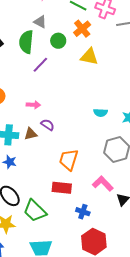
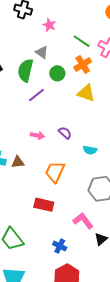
pink arrow: (33, 105) -> (37, 135), moved
purple semicircle: (48, 125) -> (65, 133), moved
orange trapezoid: (69, 160) -> (55, 172), moved
red rectangle: (62, 188) -> (44, 205), moved

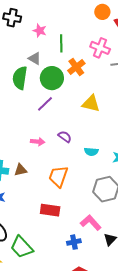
green line: (82, 41) -> (61, 43), moved, turned 60
green circle: (57, 73) -> (52, 78), size x1.5
yellow triangle: (86, 93) -> (91, 104), moved
purple line: (36, 95) -> (45, 104), moved
blue cross: (60, 246) -> (74, 242), moved, turned -32

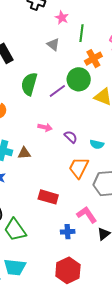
green semicircle: (20, 78) -> (29, 84), moved
green circle: (52, 78) -> (79, 79), moved
purple semicircle: (65, 137) -> (71, 137), moved
orange trapezoid: (58, 176) -> (79, 168), moved

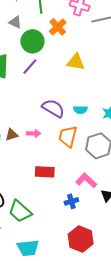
green circle: (79, 79) -> (32, 41), moved
pink arrow: (45, 127) -> (34, 133), moved
purple semicircle: (71, 137) -> (53, 108), size x1.6

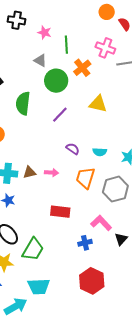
purple line: (30, 67) -> (60, 115), moved
purple semicircle: (53, 108) -> (73, 149), size x0.6
green trapezoid: (20, 211) -> (33, 249), turned -105

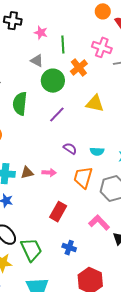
red rectangle: (60, 212) -> (58, 212), turned -66
blue cross: (85, 243) -> (69, 248), moved, turned 32
green trapezoid: (33, 249) -> (31, 250), turned -55

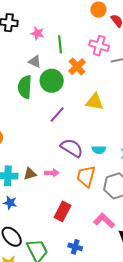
green semicircle: (20, 104) -> (25, 87), moved
purple semicircle: (70, 149) -> (72, 148), size x1.6

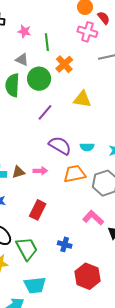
pink cross: (99, 46) -> (87, 32), moved
orange trapezoid: (86, 176) -> (75, 174), turned 65
red rectangle: (63, 211) -> (38, 210), moved

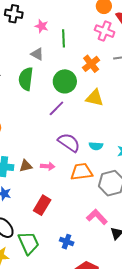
orange cross: (64, 64) -> (91, 64), moved
green circle: (39, 79) -> (65, 81), moved

